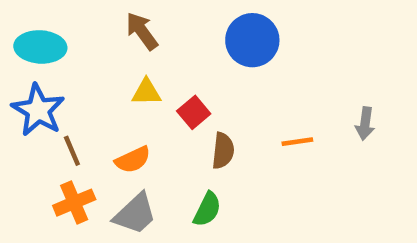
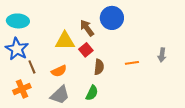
brown arrow: (142, 31) -> (87, 28), moved
yellow triangle: (146, 92) -> (65, 41), size x1.5
orange cross: (74, 203) -> (22, 89), moved

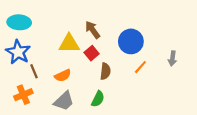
blue circle: (112, 18) -> (131, 41), moved
orange line: (132, 63) -> (140, 67), turned -40

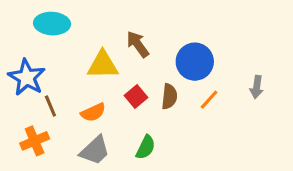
cyan ellipse: (19, 22) -> (52, 24), moved
red square: (92, 53) -> (136, 97), moved
brown semicircle: (105, 71) -> (169, 97), moved

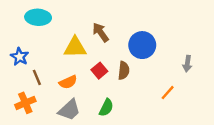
blue star: (27, 77) -> (20, 57), size x0.7
orange line: (209, 100) -> (168, 93), moved

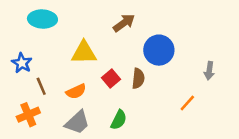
brown arrow: (101, 32) -> (124, 23), moved, turned 90

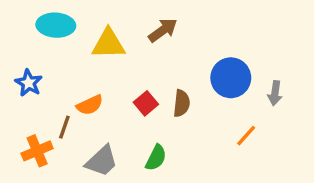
blue circle: (159, 50) -> (231, 78), moved
yellow triangle: (84, 53) -> (108, 44), moved
brown line: (41, 86) -> (64, 127), moved, turned 42
orange semicircle: (76, 91) -> (90, 105), moved

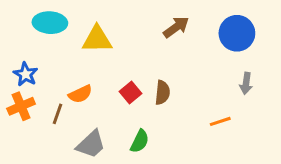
brown arrow: (163, 30) -> (176, 27), moved
blue circle: (231, 78) -> (237, 33), moved
orange line: (246, 136) -> (220, 121), turned 30
orange cross: (37, 151) -> (21, 106), moved

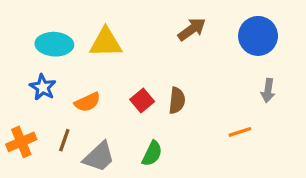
cyan ellipse: (50, 23) -> (54, 44), moved
blue star: (26, 74) -> (43, 87), moved
orange cross: (21, 106) -> (21, 142), moved
brown line: (58, 114) -> (64, 140), moved

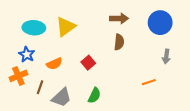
brown arrow: (192, 29) -> (119, 18), turned 36
yellow triangle: (106, 43) -> (66, 27), turned -35
brown semicircle: (177, 100) -> (119, 42), moved
orange cross: (21, 142) -> (18, 76), moved

